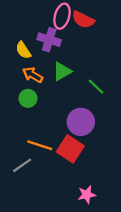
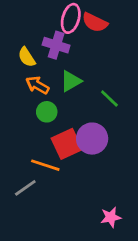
green circle: (28, 98) -> (47, 112), moved
red square: (70, 149) -> (67, 144), moved, turned 32
pink star: (87, 195) -> (111, 217), moved

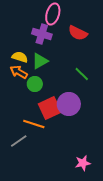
red semicircle: (95, 22) -> (78, 33), moved
yellow semicircle: (27, 57) -> (20, 57), moved, turned 140
green triangle: (71, 81) -> (40, 61), moved
orange arrow: (37, 85) -> (19, 72), moved

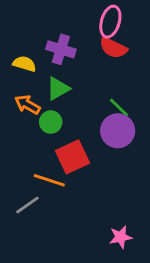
pink ellipse: (53, 14) -> (110, 22), moved
yellow semicircle: (20, 57) -> (24, 64), moved
purple circle: (69, 104) -> (118, 131), moved

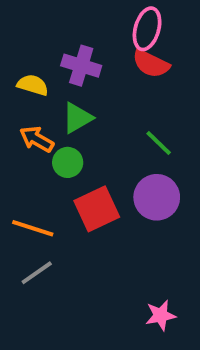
purple circle: (118, 131) -> (157, 197), moved
orange line: (49, 180) -> (33, 228), moved

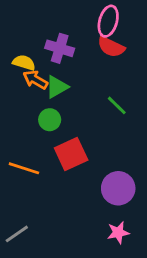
orange arrow: (37, 139) -> (35, 80), moved
purple circle: (157, 197) -> (118, 188), moved
gray line: (37, 273) -> (17, 234), moved

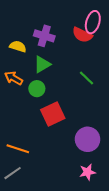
pink ellipse: (108, 21) -> (93, 22), moved
orange arrow: (35, 80) -> (14, 78), moved
orange line: (24, 168) -> (18, 149), moved

